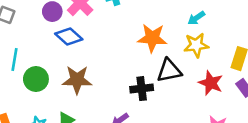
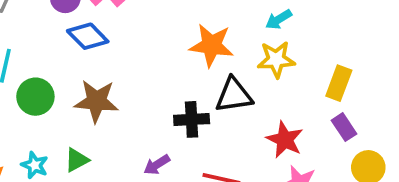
red star: (211, 83) -> (285, 140), moved

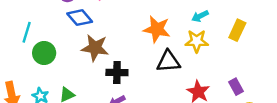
yellow rectangle: (339, 83) -> (237, 30), moved
brown star: (96, 101) -> (95, 48), moved
black cross: (192, 119) -> (117, 73), moved

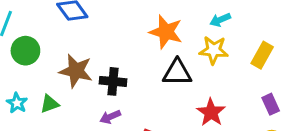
yellow rectangle: (237, 30) -> (262, 55), moved
brown star: (95, 48) -> (76, 71), moved
purple rectangle: (236, 87) -> (271, 104), moved

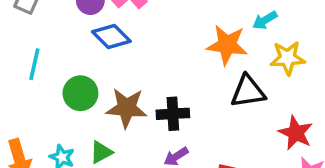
cyan arrow: (220, 20) -> (265, 20), moved
green circle: (25, 51) -> (80, 93), moved

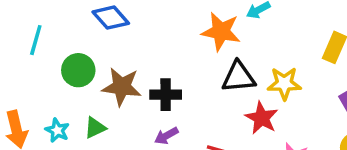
yellow star: (288, 58) -> (284, 83), moved
red star: (296, 133) -> (262, 118), moved

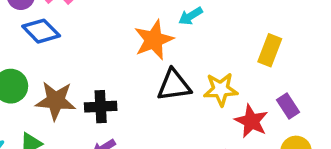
orange star: (221, 32) -> (154, 40), turned -30
red star: (262, 118) -> (251, 121), moved

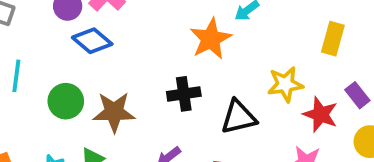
black triangle: (174, 85) -> (239, 117), moved
black cross: (101, 107) -> (184, 94), moved

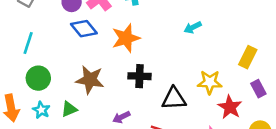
orange star: (211, 39) -> (126, 38), moved
purple rectangle: (357, 95) -> (258, 89), moved
green circle: (66, 101) -> (38, 78), moved

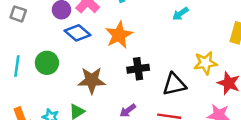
cyan line: (28, 43) -> (17, 66), moved
green circle: (38, 78) -> (47, 63), moved

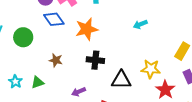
brown star: (92, 80) -> (56, 60), size x0.6

